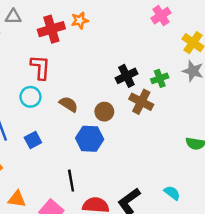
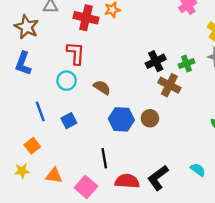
red cross: (51, 29) -> (86, 18), turned 30
brown circle: (104, 112) -> (150, 118), moved

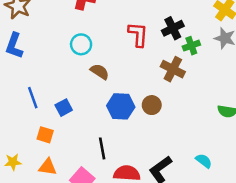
red L-shape: (76, 53) -> (138, 34), moved
black cross: (156, 61) -> (173, 28), moved
cyan circle: (67, 81) -> (81, 44), moved
orange square: (32, 146) -> (45, 135), moved, turned -35

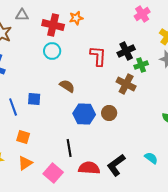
cyan circle: (81, 44) -> (52, 51), moved
blue square: (64, 108) -> (34, 99), moved, turned 32
orange triangle: (48, 167) -> (25, 163), turned -42

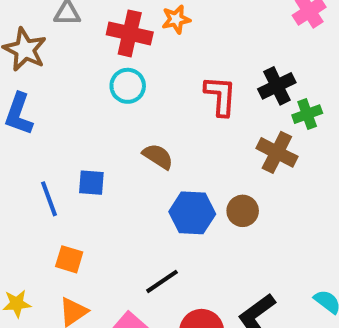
black line: (69, 148) -> (162, 281), turned 66

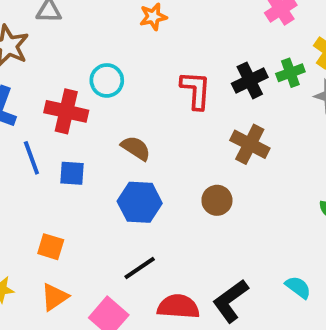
red cross: (130, 33) -> (66, 111), moved
green cross: (307, 114) -> (290, 73), moved
blue line: (49, 199) -> (31, 158), moved
blue hexagon: (192, 213) -> (140, 202), moved

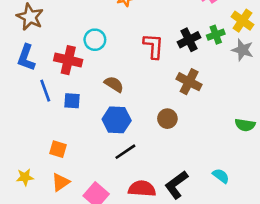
black line: (140, 268) -> (125, 152), moved

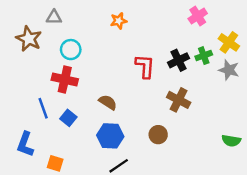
cyan circle: (95, 40) -> (71, 50), moved
blue L-shape: (26, 58) -> (25, 144), moved
blue square: (72, 101) -> (68, 118), turned 35

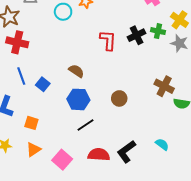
cyan circle: (71, 50) -> (63, 12), moved
green cross: (204, 56) -> (158, 31), turned 32
red cross: (65, 80) -> (17, 42), moved
brown cross: (179, 100) -> (164, 86), moved

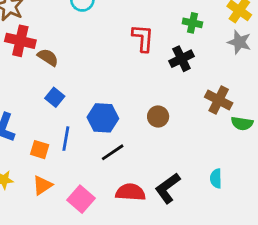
green cross: (158, 31) -> (192, 23), moved
black cross: (137, 35) -> (181, 59), moved
brown semicircle: (76, 71) -> (48, 57), moved
blue line: (21, 76) -> (66, 139), moved, turned 30
cyan semicircle: (162, 144) -> (216, 178), turned -128

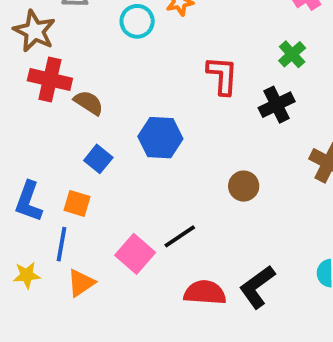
green cross: (192, 23) -> (292, 54), turned 36
blue hexagon: (103, 118) -> (160, 138), moved
blue line: (66, 139) -> (62, 244), moved
orange square: (40, 150) -> (77, 203), moved
pink square: (81, 199) -> (135, 254), moved

